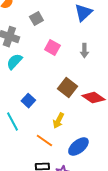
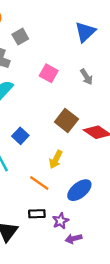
gray square: (36, 19) -> (20, 37), moved
gray arrow: (84, 51) -> (86, 77), turned -32

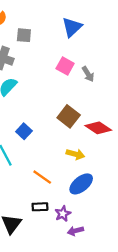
blue triangle: (85, 32) -> (72, 27), moved
gray square: (20, 37) -> (24, 35), turned 35
pink square: (49, 73) -> (65, 66), moved
yellow arrow: (56, 159) -> (75, 154), moved, turned -102

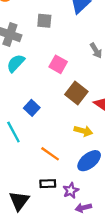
gray square: (24, 35) -> (44, 21), moved
pink square: (65, 66) -> (58, 64), moved

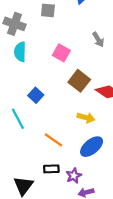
cyan semicircle: (16, 63) -> (20, 52), turned -42

